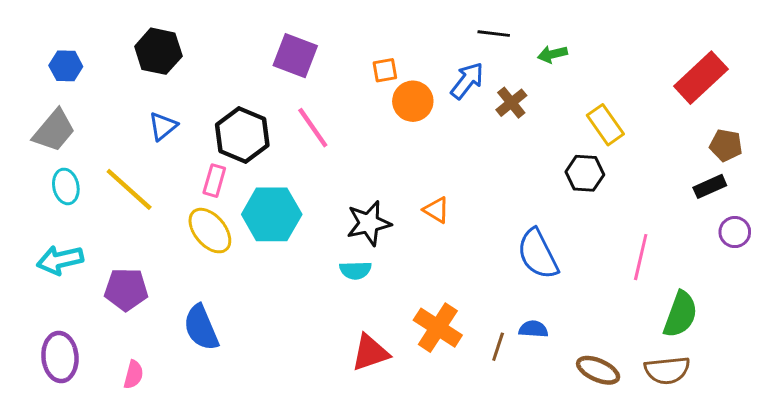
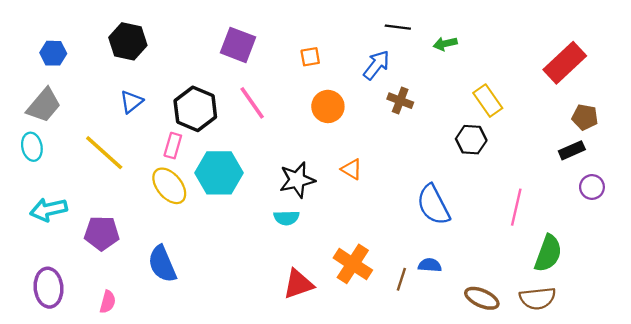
orange circle: (413, 101) -> (328, 106), moved
brown cross: (511, 103) -> (400, 101), moved, turned -30
cyan ellipse: (66, 186) -> (32, 147), moved

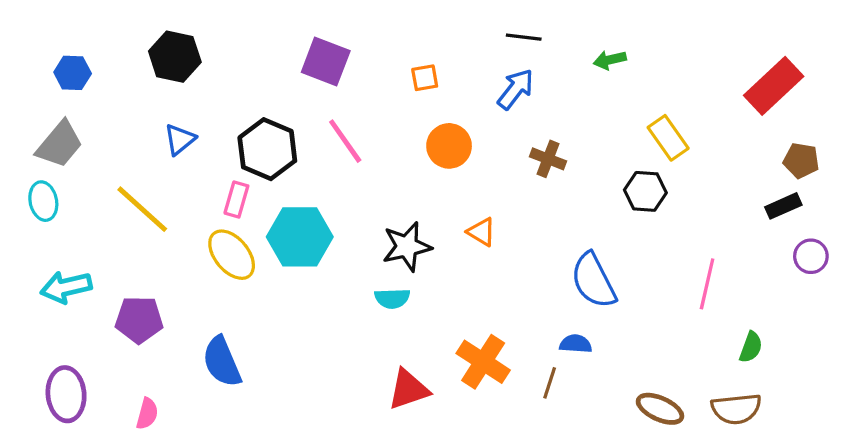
black line: (398, 27) -> (524, 37), moved
brown cross: (400, 101) -> (548, 159), moved
green semicircle: (548, 253) -> (751, 347), size x0.6
blue semicircle: (430, 265) -> (576, 344), moved

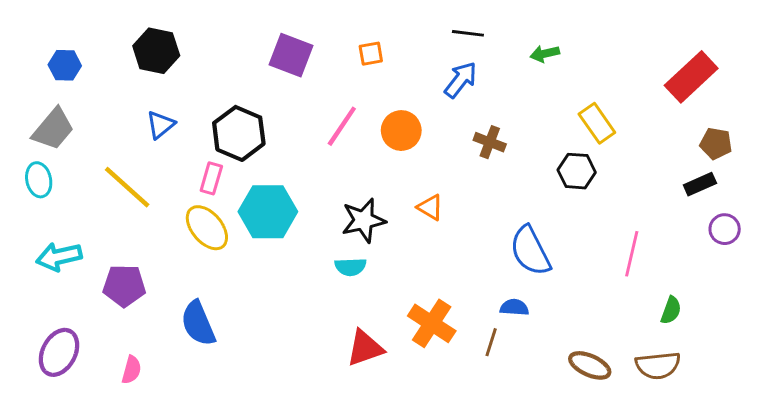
orange square: (425, 78) -> (371, 54), moved
pink line: (345, 141) -> (342, 126), moved, turned 69
purple ellipse: (66, 394) -> (59, 352), turned 33

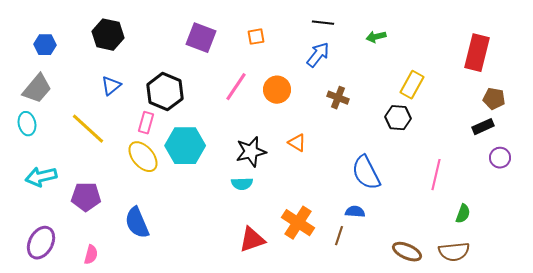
red rectangle: (691, 77) -> (477, 53), turned -33
yellow rectangle: (597, 123) -> (412, 85), turned 64

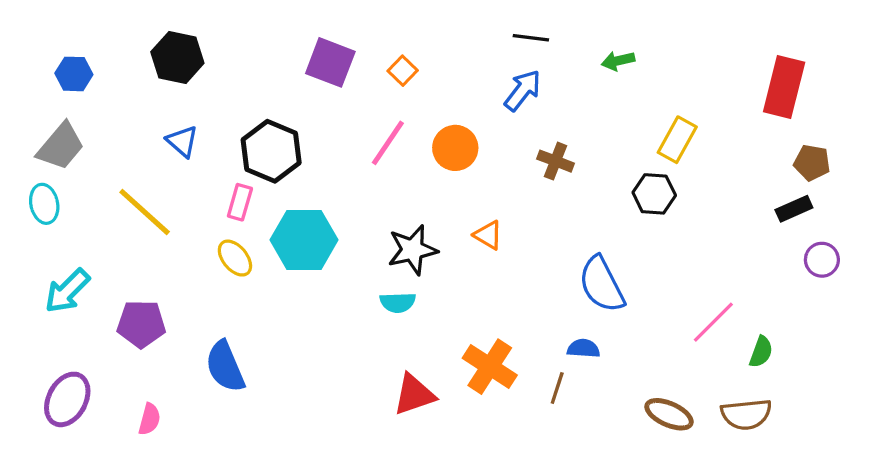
orange square: (256, 37) -> (403, 71), moved, turned -36
blue triangle: (111, 86) -> (182, 141), turned -40
yellow ellipse: (143, 157) -> (235, 258), size x0.7
pink line: (436, 175) -> (713, 322), moved, turned 32
cyan arrow: (41, 177) -> (67, 291), turned -32

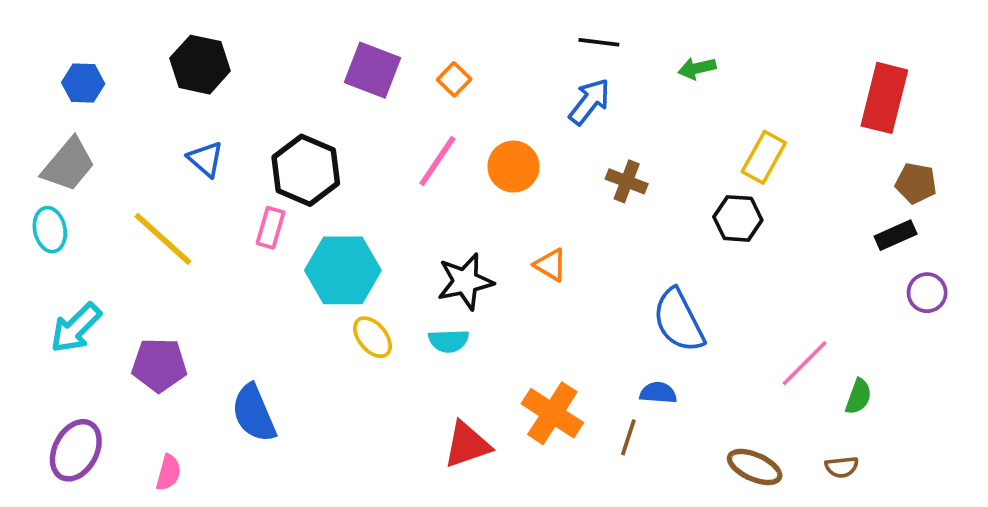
yellow ellipse: (235, 258) -> (373, 337), moved
brown semicircle: (746, 414) -> (842, 467), size x0.6

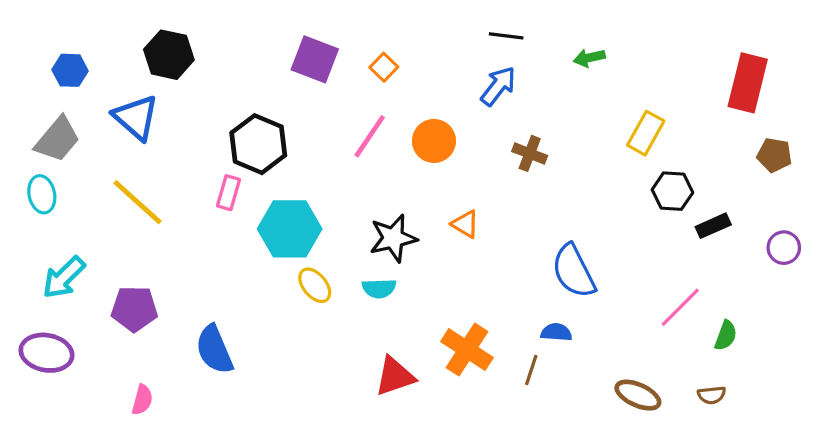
blue triangle: (206, 159) -> (136, 117), moved, size x1.5
black hexagon: (738, 218) -> (672, 191), moved
black rectangle: (896, 235) -> (713, 226), moved
purple ellipse: (76, 450) -> (47, 353), moved, turned 72

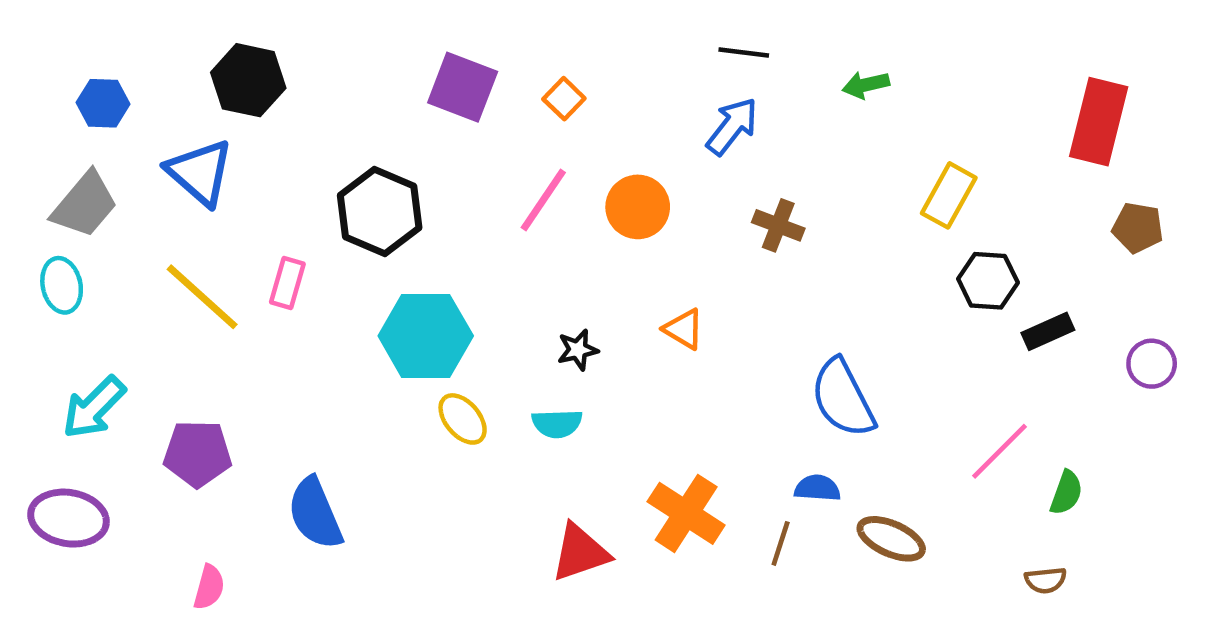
pink rectangle: (228, 193) -> (287, 283), moved
black star: (393, 238) -> (578, 350), size x0.6
brown ellipse: (638, 395) -> (891, 539), moved

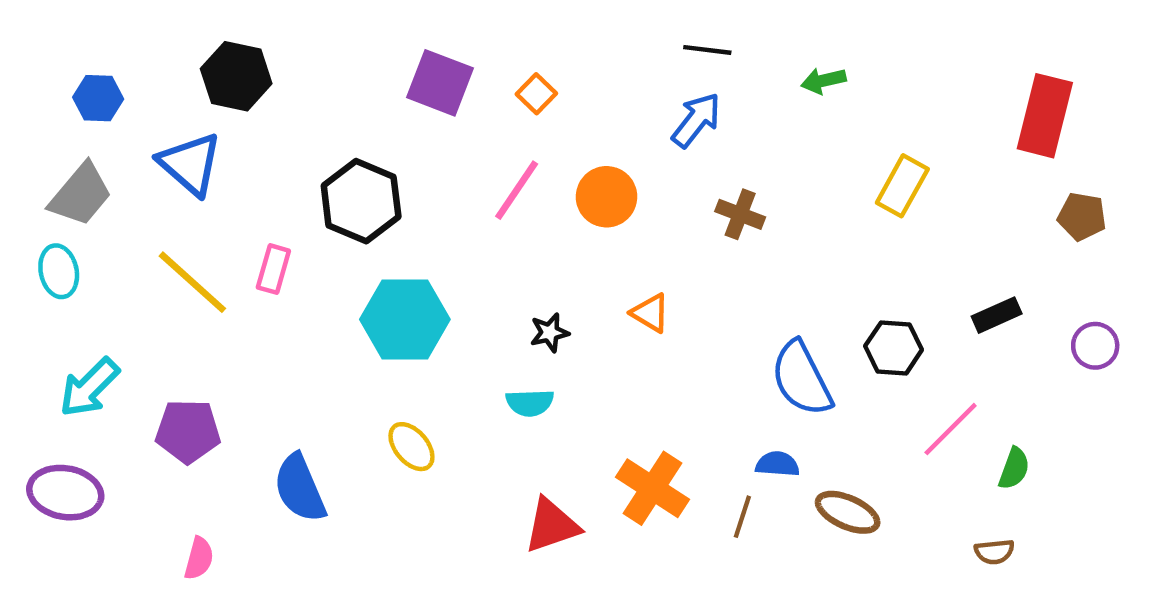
black hexagon: (988, 281) -> (894, 348), moved
yellow ellipse: (463, 419) -> (411, 447), moved

